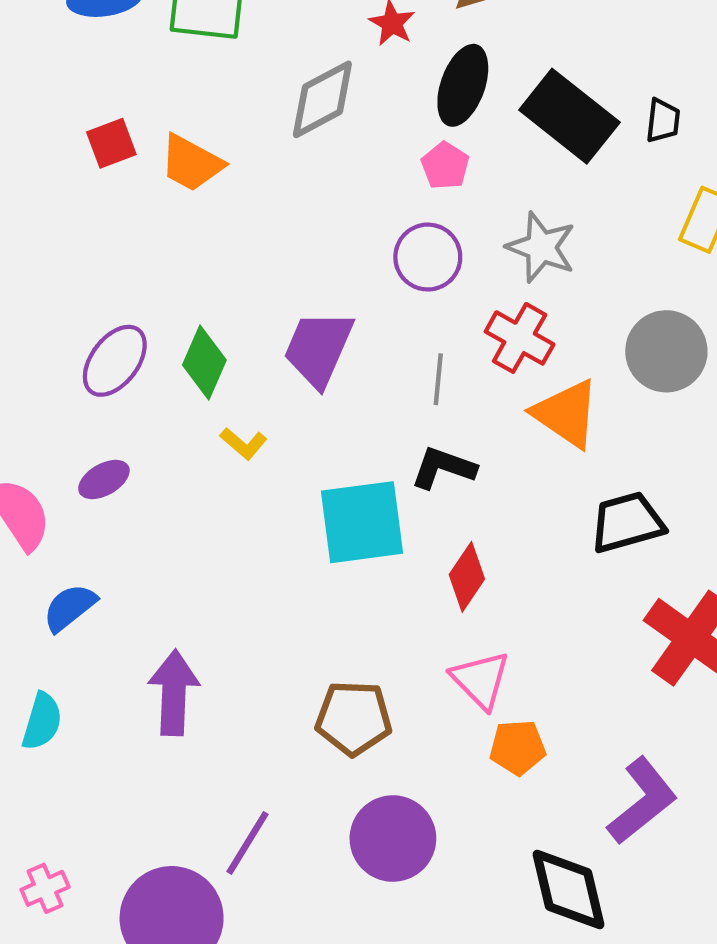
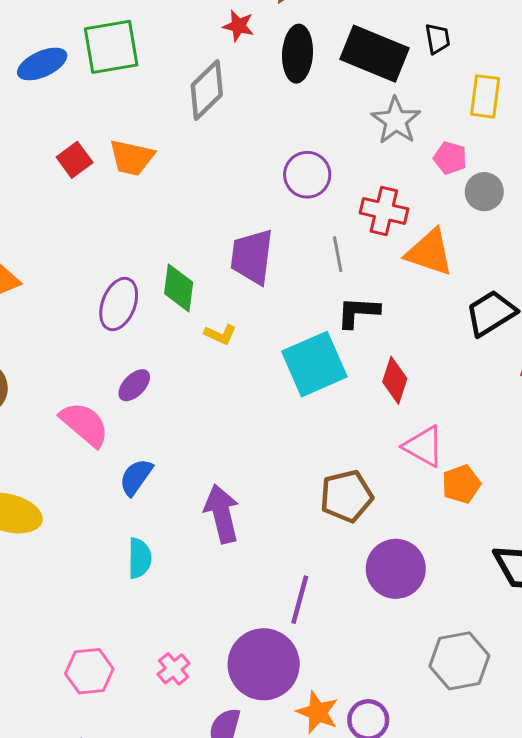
pink pentagon: (445, 166) -> (450, 158), moved
gray star: (541, 247) -> (396, 121), moved, turned 30
gray circle: (666, 351) -> (484, 192), size x0.7

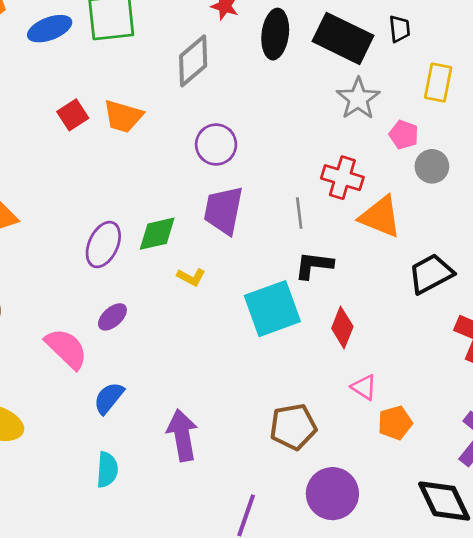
purple circle: (307, 175) -> (216, 145), moved
green diamond: (179, 288) -> (157, 234), turned 66
pink triangle: (424, 446) -> (364, 387), size x0.7

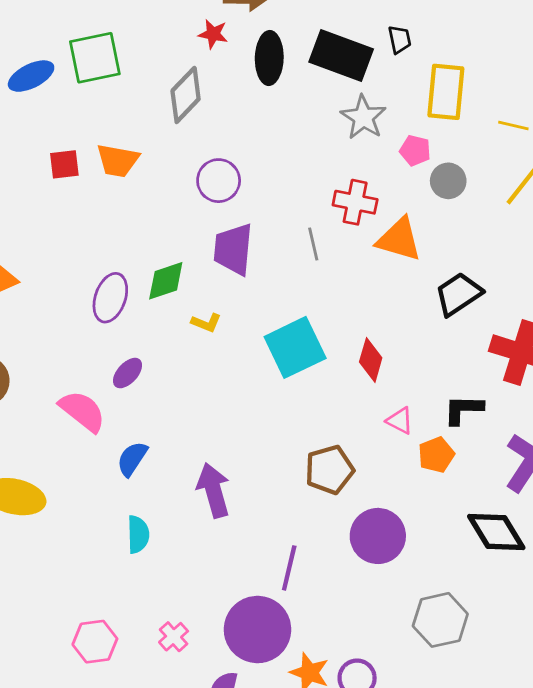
yellow rectangle: (438, 82) -> (446, 92), size x1.4
red square: (73, 115) -> (64, 164), turned 32
black L-shape: (314, 265) -> (463, 410), moved

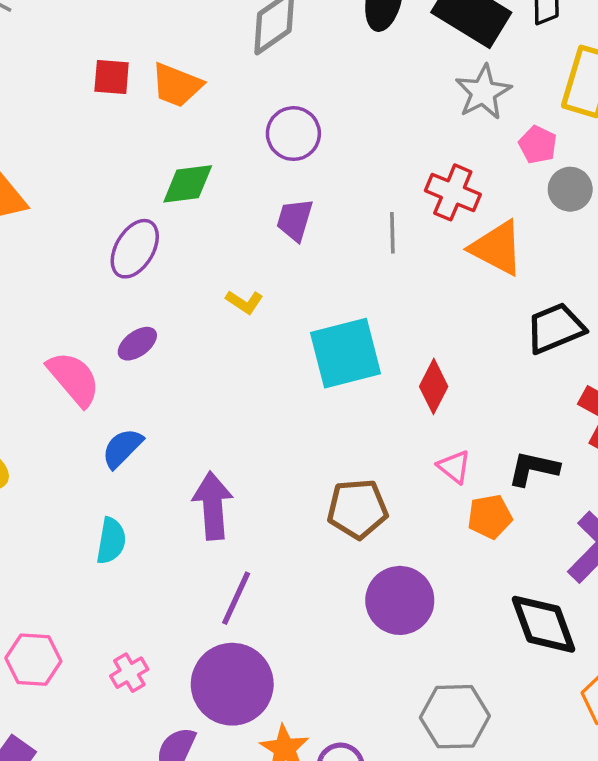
purple trapezoid: (233, 249) -> (295, 220), size x0.7
green diamond: (166, 281) -> (188, 184), moved
purple line: (289, 568) -> (236, 598), moved

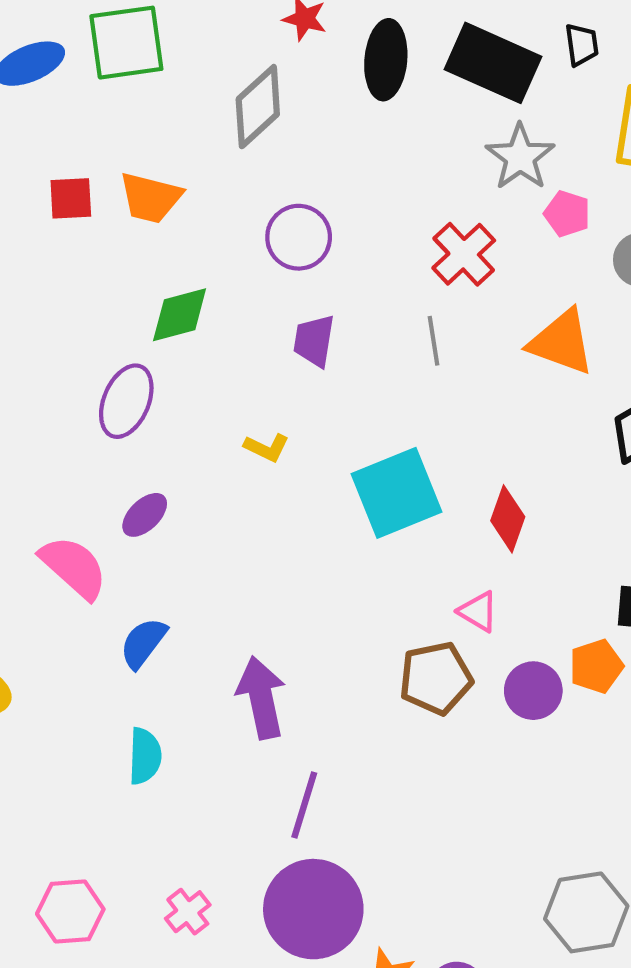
pink pentagon: (538, 145) -> (567, 214), moved
red cross: (453, 192) -> (464, 254), moved, turned 32
pink triangle: (454, 467) -> (478, 612), moved
purple circle: (400, 600) -> (533, 691), moved, size x0.7

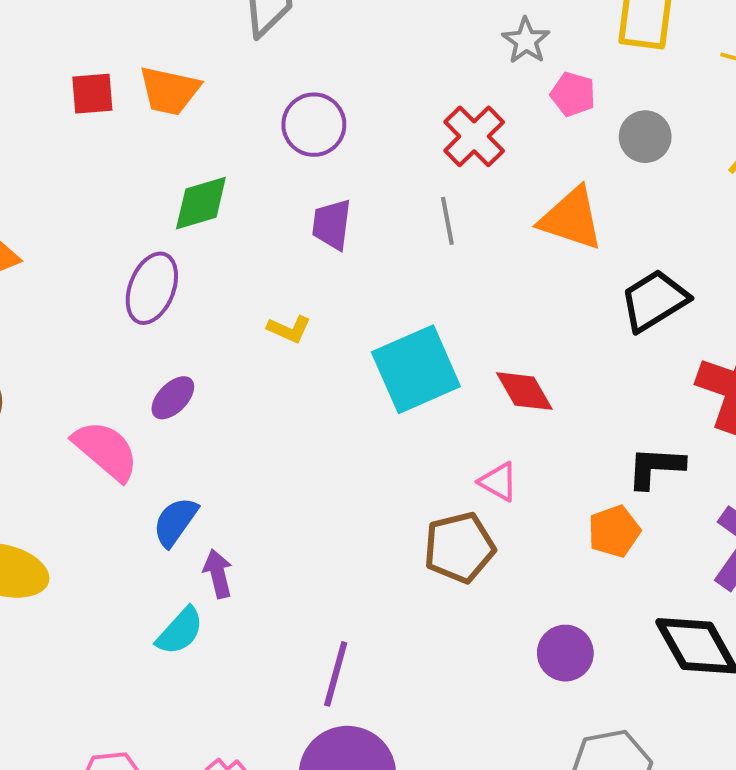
gray star: (520, 157) -> (526, 41), size x0.7
red diamond: (508, 519) -> (524, 391), turned -48
purple circle: (533, 691) -> (565, 653), moved
purple arrow: (261, 698) -> (218, 574), moved, size x0.6
cyan semicircle: (145, 756) -> (180, 631), turned 42

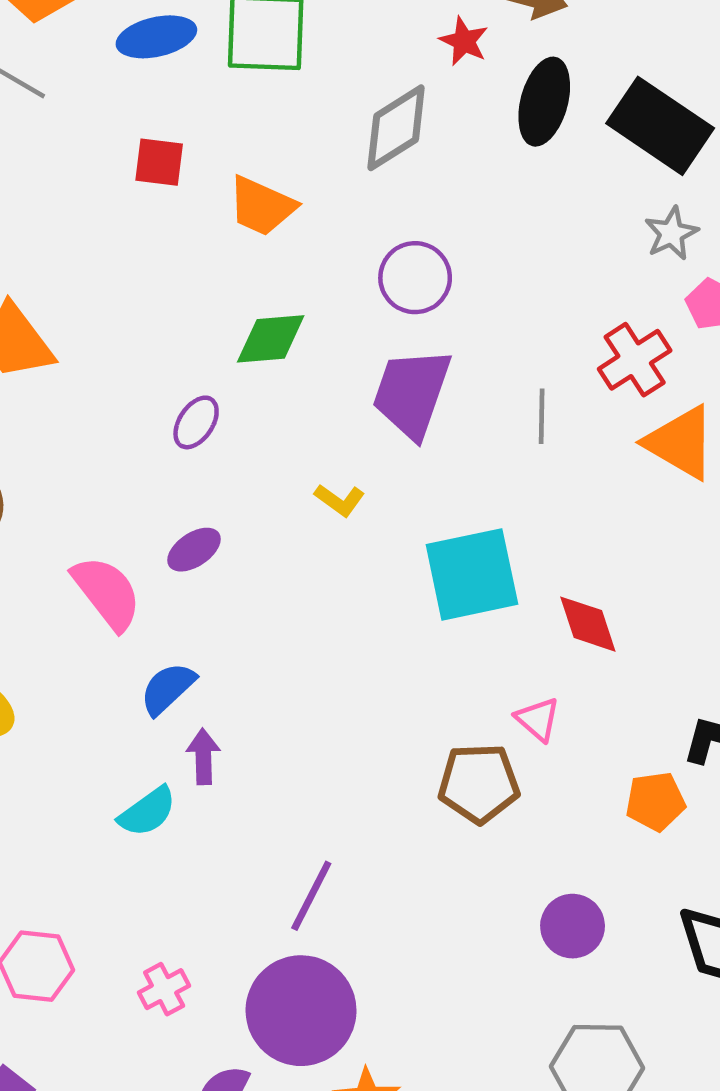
red square: (92, 94) -> (159, 162), moved
red cross: (474, 136) -> (635, 360), moved
purple trapezoid: (332, 224) -> (412, 393), size x1.6
purple ellipse: (152, 288) -> (196, 422), size x0.7

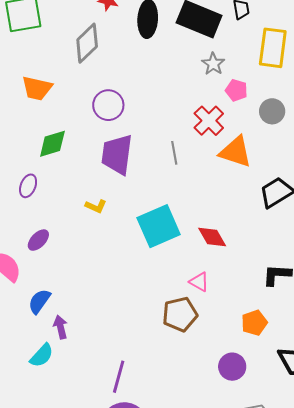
orange pentagon: (655, 801) -> (254, 323), moved

